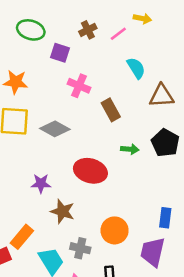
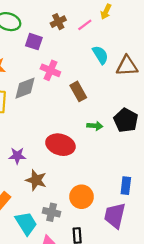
yellow arrow: (142, 18) -> (106, 12), turned 104
brown triangle: (161, 96) -> (127, 66), moved
gray diamond: (55, 129) -> (25, 88), moved, turned -50

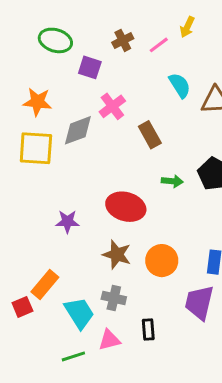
pink cross: (50, 70) -> (112, 106), turned 30
brown star: (36, 180) -> (117, 255), moved
orange circle: (82, 197) -> (162, 261), moved

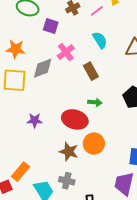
cyan semicircle: (180, 85) -> (100, 40), moved
green arrow: (172, 181) -> (95, 102), moved
purple star: (67, 222) -> (35, 120), moved
orange circle: (162, 261) -> (94, 144), moved

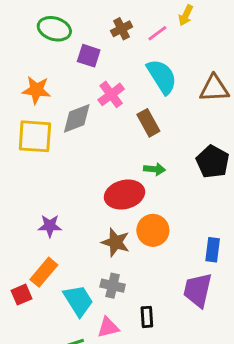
cyan semicircle: (100, 40) -> (162, 77), size x1.4
red ellipse: (75, 119) -> (125, 195), turned -30
purple star: (35, 120) -> (50, 226), moved

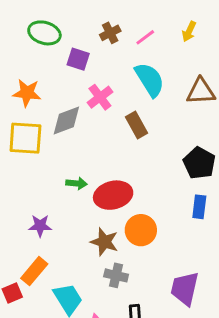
yellow arrow: (186, 15) -> (189, 31), moved
green arrow: (154, 169) -> (77, 183), moved
blue rectangle: (213, 250) -> (199, 207), moved
gray cross: (113, 286) -> (116, 275), moved

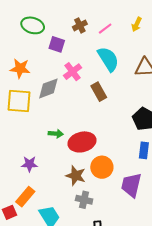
purple trapezoid: (185, 289) -> (131, 185), moved

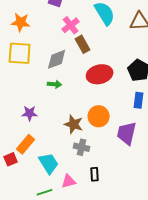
gray diamond: (48, 88) -> (57, 59), moved
brown rectangle: (99, 92) -> (83, 44), moved
red ellipse: (82, 142) -> (100, 74), moved

